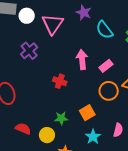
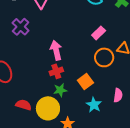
pink arrow: (82, 60) -> (56, 50), moved
red cross: (60, 81) -> (56, 71), moved, turned -32
yellow circle: (47, 135) -> (48, 108), size x1.5

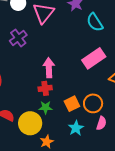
pink rectangle: (99, 33) -> (94, 58), size x1.6
orange circle: (104, 57) -> (93, 103), moved

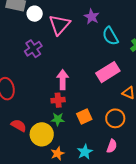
orange circle: (93, 103) -> (115, 118), moved
pink semicircle: (101, 123) -> (112, 146), moved
cyan star: (76, 128) -> (85, 152), moved

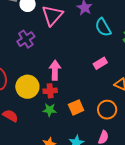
pink rectangle: (108, 72) -> (100, 63), size x0.6
yellow circle: (42, 134) -> (27, 87), moved

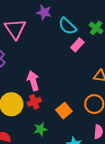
pink rectangle: (100, 63) -> (77, 45), moved
green star: (50, 110) -> (40, 129), moved

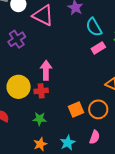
pink triangle: (15, 29) -> (43, 15), turned -45
orange square: (64, 111) -> (76, 110), moved

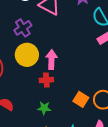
yellow circle: (19, 87) -> (27, 55), moved
orange square: (76, 110) -> (81, 99), turned -35

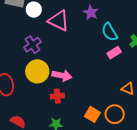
pink arrow: (51, 60) -> (62, 75), turned 102

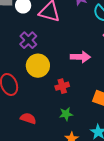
pink arrow: (62, 75) -> (80, 57), moved

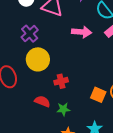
pink arrow: (80, 57) -> (82, 32), moved
red semicircle: (28, 118) -> (42, 101), moved

